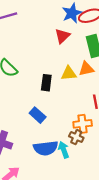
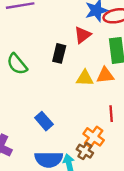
black rectangle: (46, 83) -> (59, 53), moved
orange cross: (83, 124) -> (94, 137), turned 36

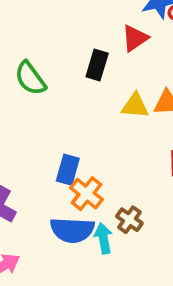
blue rectangle: (44, 121) -> (68, 170), turned 54
orange cross: (94, 137) -> (86, 194), moved

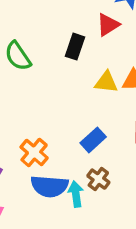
blue rectangle: (68, 170) -> (93, 140), moved, turned 30
orange cross: (86, 194) -> (34, 152), moved

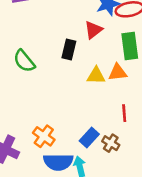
blue rectangle: (93, 140) -> (89, 137), moved
brown cross: (98, 179) -> (111, 143), moved

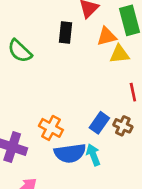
orange triangle: (118, 72) -> (107, 36), moved
yellow triangle: (96, 76) -> (119, 54), moved

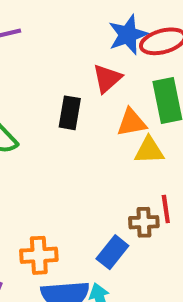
brown cross: (123, 126) -> (144, 222), moved, turned -30
orange cross: (51, 128) -> (39, 255), turned -35

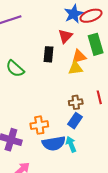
yellow triangle: (149, 150) -> (75, 68), moved
brown cross: (144, 222) -> (76, 102), moved

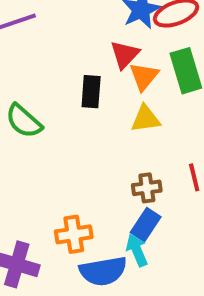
orange triangle: (79, 57) -> (144, 76), moved, turned -35
cyan arrow: (71, 144) -> (137, 250), moved

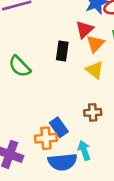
yellow triangle: (146, 119) -> (95, 70), turned 42
blue rectangle: (146, 225) -> (59, 127), moved, turned -72

